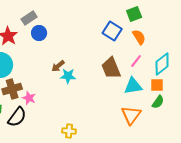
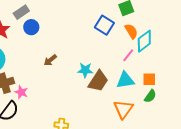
cyan diamond: (162, 64) -> (144, 41), moved
brown trapezoid: (111, 68) -> (98, 81), moved, turned -125
cyan star: (68, 76) -> (85, 70), moved

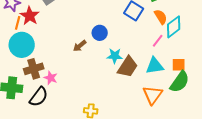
blue circle: (31, 27) -> (100, 33), moved
green semicircle: (150, 96) -> (180, 82), size x1.6

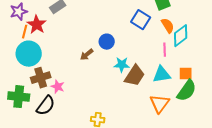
pink line: (158, 41) -> (165, 50), turned -40

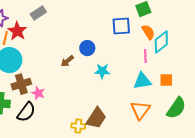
blue square: (141, 20) -> (121, 26), turned -36
brown trapezoid: (135, 76) -> (96, 118), moved
green semicircle: (187, 91) -> (176, 108), moved

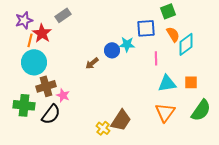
pink line: (145, 56) -> (156, 58), moved
cyan star: (102, 71) -> (127, 44), moved
yellow cross: (78, 126) -> (103, 128), turned 32

